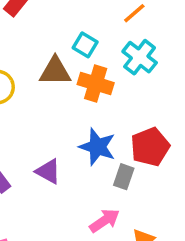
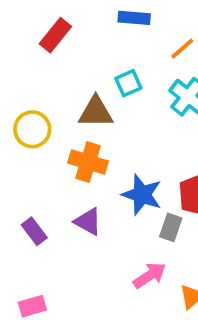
cyan square: (85, 45) -> (128, 83), turned 35
orange cross: (96, 84) -> (88, 162), moved

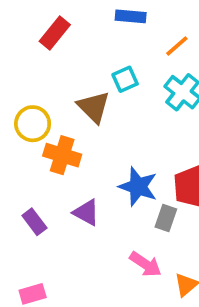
brown triangle: (96, 112) -> (94, 107), turned 45
orange cross: (88, 162) -> (62, 155), moved
pink arrow: (150, 275) -> (145, 264), turned 68

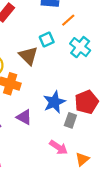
orange line: (177, 46) -> (68, 20), moved
blue star: (138, 187) -> (54, 102), turned 30

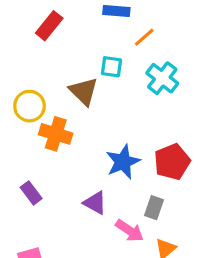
cyan square: (47, 40) -> (111, 67), turned 32
purple triangle: (24, 117) -> (95, 203), moved
gray rectangle: (70, 120) -> (154, 208), moved

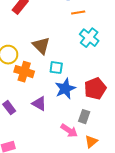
orange line: (144, 37) -> (78, 13), turned 32
cyan square: (111, 67) -> (56, 68), moved
purple triangle: (95, 203) -> (39, 104), moved

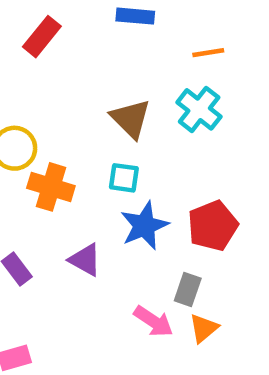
orange line: (78, 13) -> (208, 53), moved
brown triangle: (41, 46) -> (131, 119), moved
orange triangle: (91, 142) -> (204, 328), moved

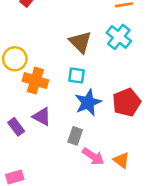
purple triangle: (85, 260) -> (42, 117), moved
gray rectangle: (188, 289) -> (75, 136), moved
orange triangle: (204, 328) -> (121, 160), turned -42

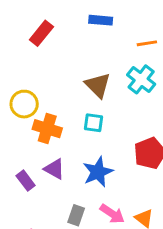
blue star: (88, 102) -> (98, 172), moved
gray rectangle: (75, 136) -> (76, 215), moved

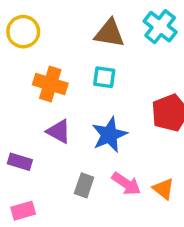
brown triangle: (98, 85) -> (109, 33), turned -36
yellow circle: (24, 104) -> (23, 32), moved
purple rectangle: (26, 181) -> (20, 162), moved, turned -36

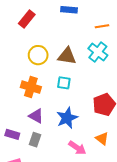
yellow circle: (23, 32) -> (38, 55), moved
gray rectangle: (84, 185) -> (35, 140), moved
orange triangle: (163, 189) -> (102, 139), moved

